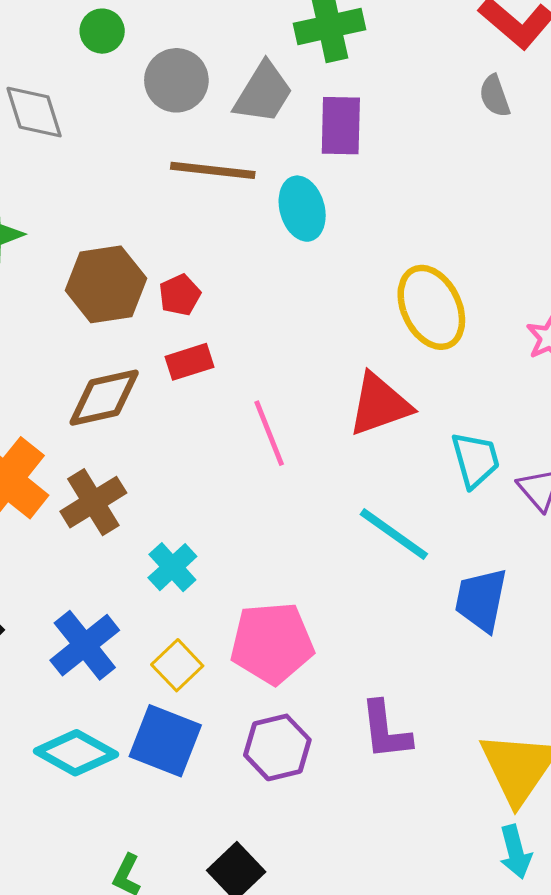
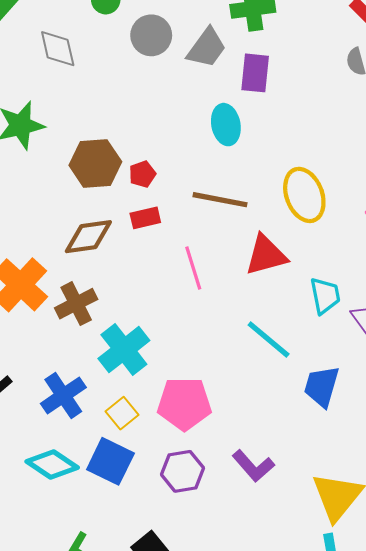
brown line: (213, 170) -> (220, 200), moved
cyan cross: (172, 567) -> (124, 350), size x1.6
purple L-shape: (386, 730) -> (253, 466), turned -39

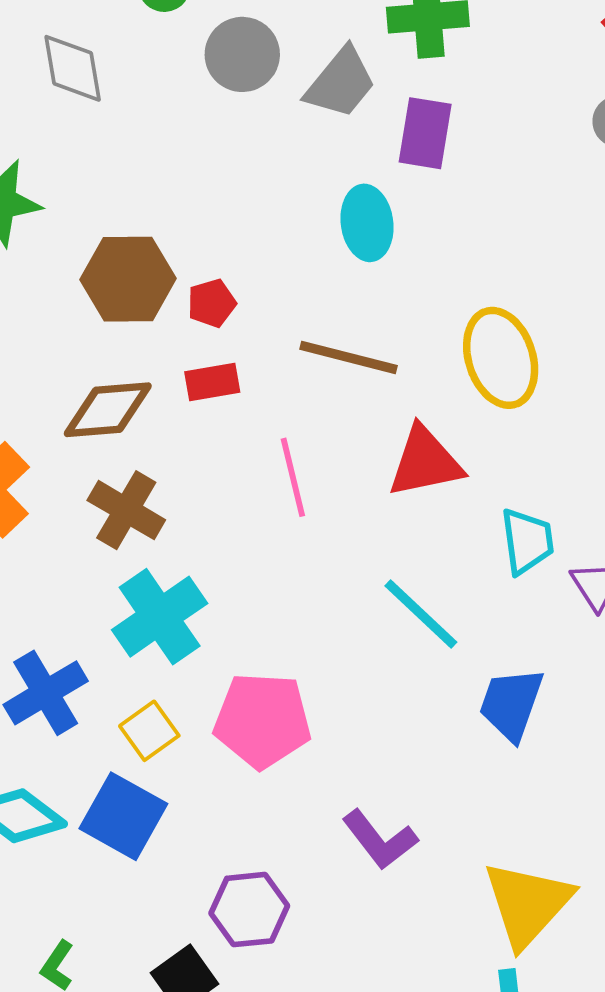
brown cross: (76, 304) -> (126, 510), moved, turned -36
purple hexagon: (183, 471) -> (249, 910), moved

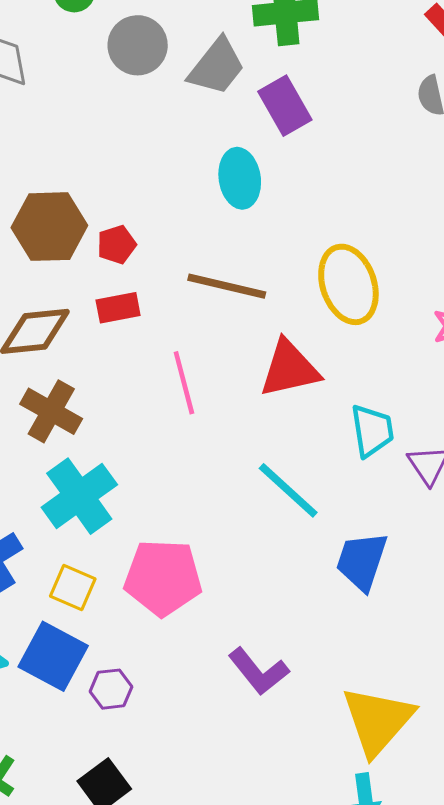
purple rectangle: (425, 133) -> (285, 106), turned -38
yellow square: (149, 731) -> (73, 588), turned -30
purple hexagon: (249, 910) -> (111, 689), moved, size x0.7

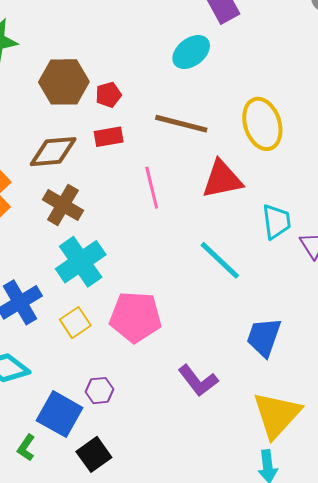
cyan ellipse: (240, 178) -> (191, 52), turned 60
blue trapezoid: (362, 561) -> (264, 337), moved
yellow square: (73, 588) -> (75, 323), turned 32
blue square: (53, 656) -> (60, 414), moved

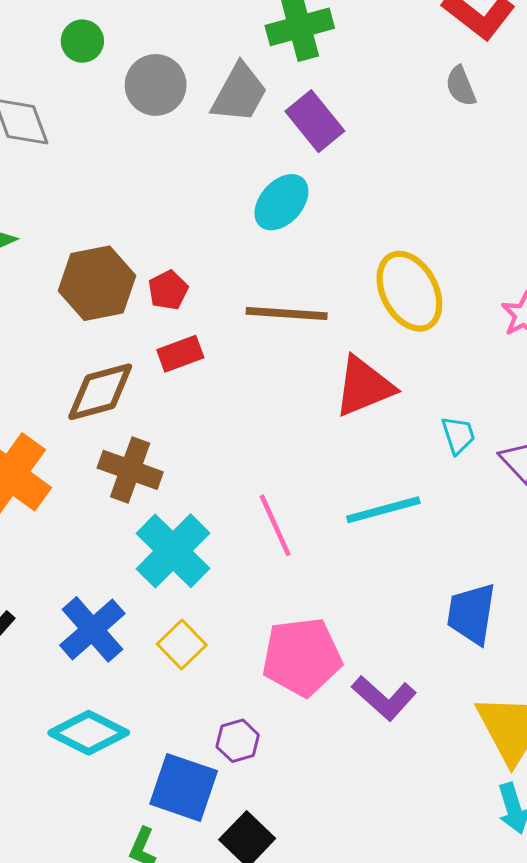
pink line: (152, 188) -> (275, 525), moved
cyan trapezoid: (276, 222) -> (458, 435), size x0.7
cyan line: (220, 260) -> (383, 510), turned -48
pink pentagon: (135, 317) -> (302, 657), moved

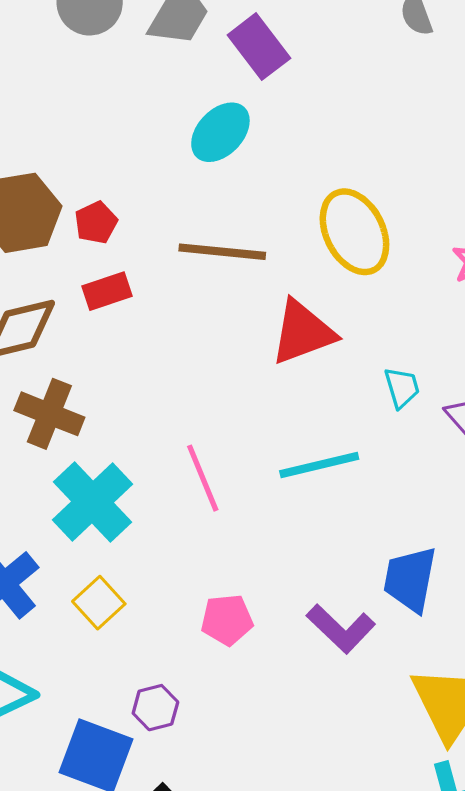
pink pentagon: (302, 657) -> (227, 620), size x0.6
purple L-shape: (384, 698) -> (341, 629), moved

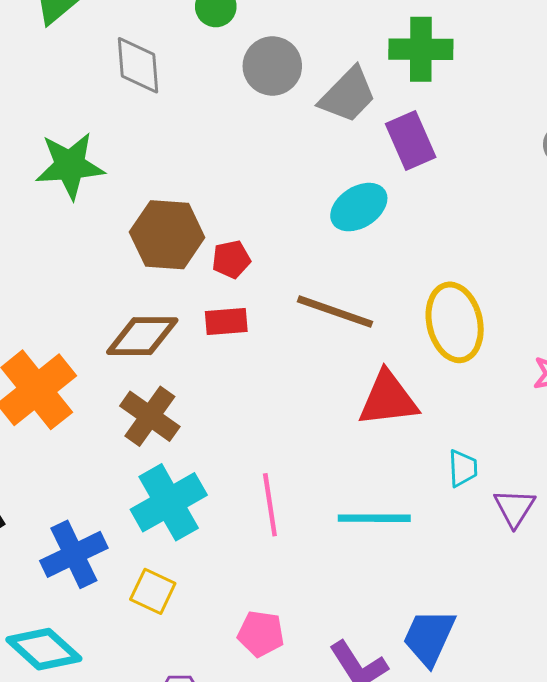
yellow square: (99, 603) -> (153, 591), turned -36

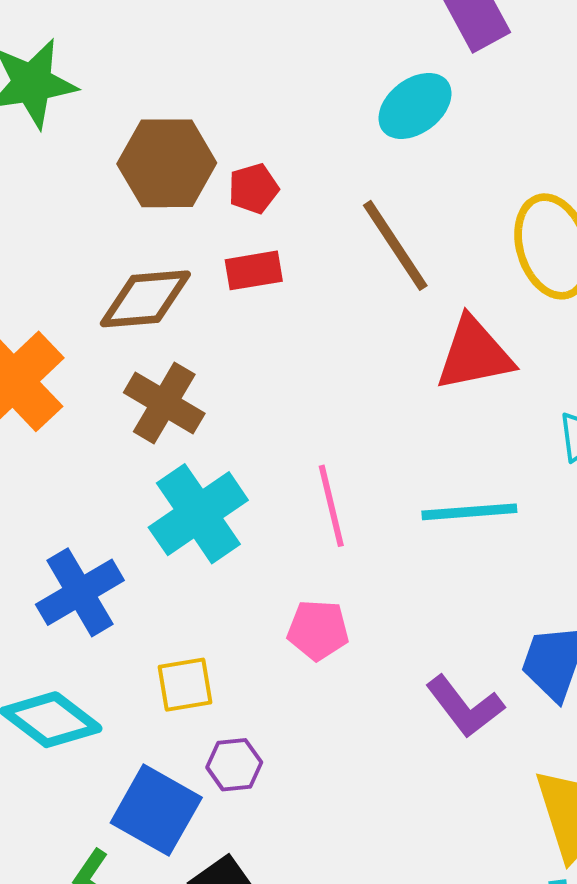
brown line: (335, 312) -> (395, 245), turned 42
yellow square: (153, 591) -> (185, 685), moved, turned -30
pink pentagon: (261, 634) -> (318, 630), moved

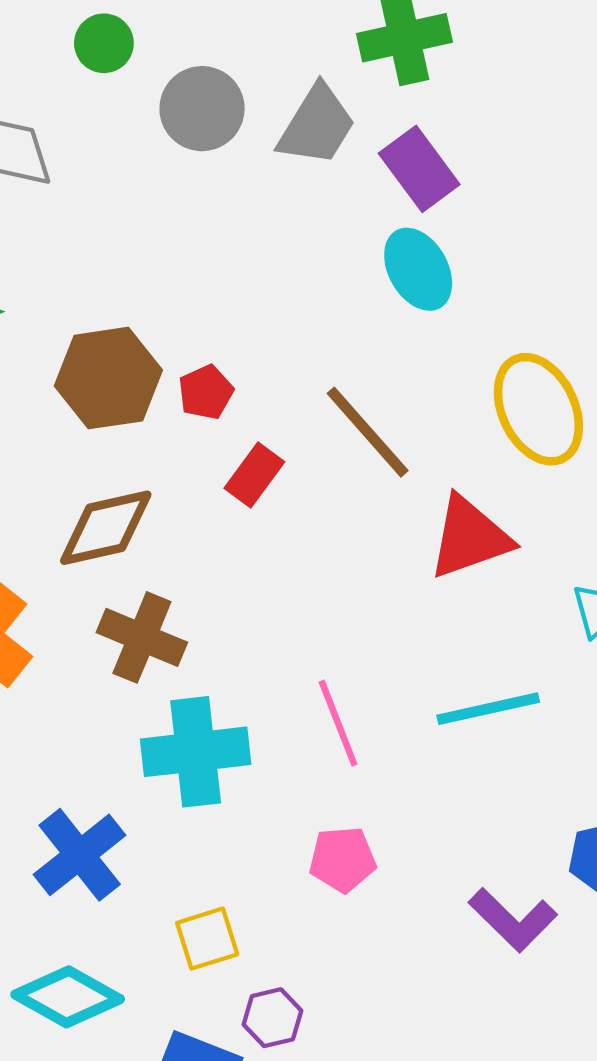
cyan ellipse: (415, 106) -> (418, 269), moved, turned -74
red rectangle: (254, 270) -> (254, 475), moved, turned -36
cyan cross: (198, 514) -> (196, 752), turned 36

